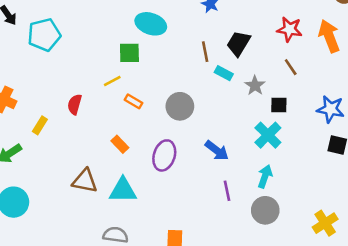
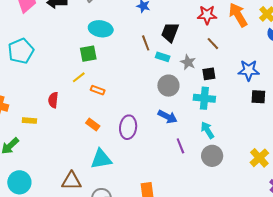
gray circle: (180, 106) -> (168, 86), moved
yellow rectangle: (40, 125) -> (29, 121), turned 72
cyan cross: (268, 135) -> (204, 98), turned -30
cyan arrow: (265, 176) -> (207, 130), turned -42
brown triangle: (85, 181) -> (71, 181), moved

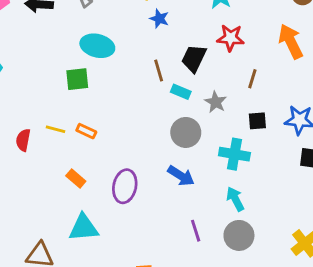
red star: (207, 15) -> (231, 38), moved
brown line: (213, 44) -> (252, 79), turned 56
black square: (209, 74) -> (257, 121), moved
yellow line: (79, 77) -> (56, 129), moved, turned 48
purple line: (180, 146) -> (196, 231), moved

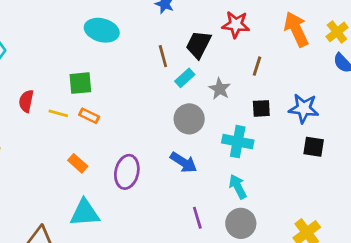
green square: (77, 79) -> (80, 83), moved
cyan rectangle: (181, 92) -> (185, 78), turned -66
red semicircle: (23, 140) -> (26, 101), moved

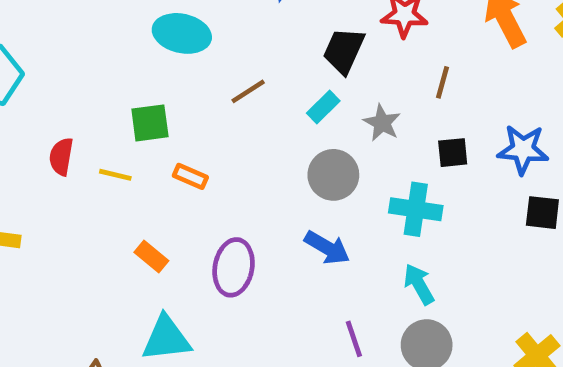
brown line: (163, 56) -> (248, 91), moved, turned 75
orange rectangle: (89, 116) -> (190, 176), moved

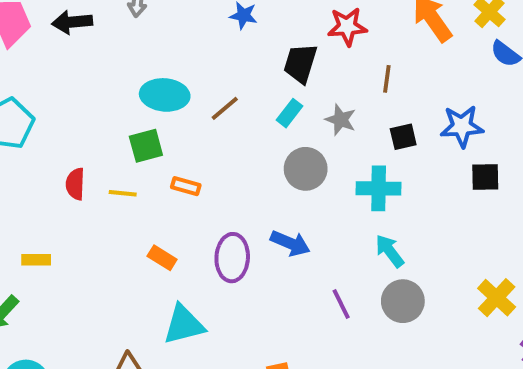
cyan ellipse: (182, 33) -> (165, 95), moved
blue arrow: (327, 248) -> (290, 243), moved

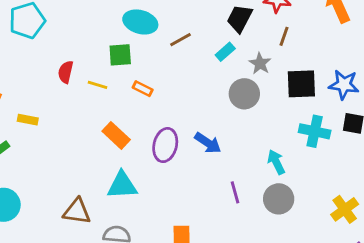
brown line: (387, 79) -> (284, 36), moved
black square: (403, 137) -> (301, 84), size x1.6
gray circle: (306, 169) -> (244, 94), moved
cyan cross: (379, 188) -> (315, 131), moved
orange rectangle: (162, 258) -> (116, 135), size x1.4

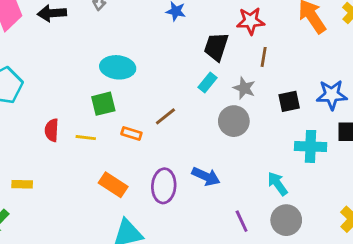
brown line: (180, 40) -> (165, 116), moved
black square: (301, 84) -> (289, 101), size x0.7

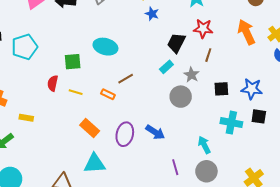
green square: (103, 104) -> (73, 62), moved
brown line: (165, 116) -> (126, 79), moved

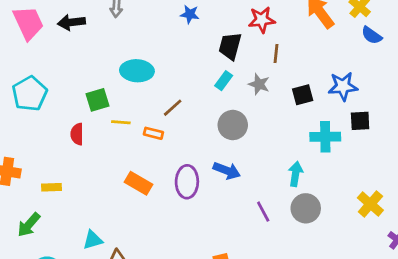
yellow line: (76, 92) -> (121, 122), moved
gray circle: (181, 97) -> (233, 125), moved
cyan arrow: (204, 145) -> (296, 174), turned 48
cyan triangle: (94, 164) -> (93, 240), moved, size x0.7

